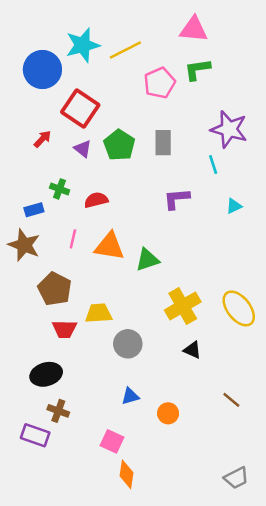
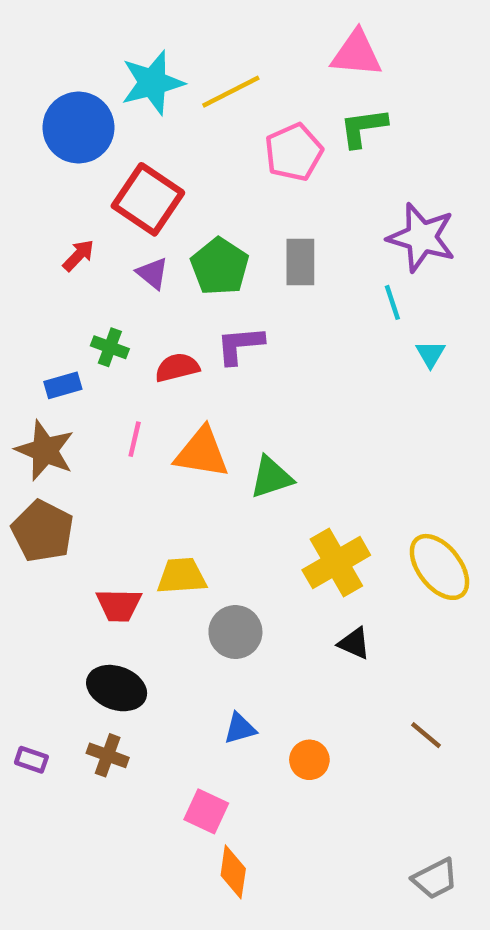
purple L-shape: (177, 199) -> (240, 345), moved
cyan triangle: (234, 206) -> (430, 354), moved, turned -35
brown pentagon: (55, 289) -> (43, 531), moved
black ellipse: (46, 374) -> (117, 688), moved, turned 36
purple rectangle: (35, 435) -> (31, 760), moved, size x0.6

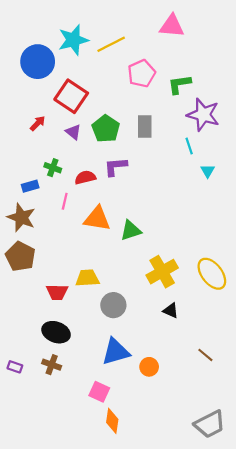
green L-shape: (363, 128) -> (179, 84), moved
pink line: (135, 439) -> (65, 201), moved
blue triangle: (240, 728) -> (116, 352), size x1.8
gray trapezoid: (435, 879) -> (210, 424), size x1.4

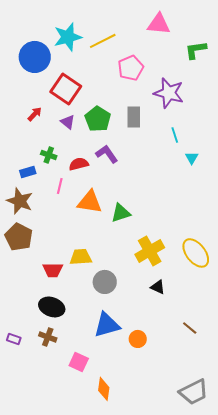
green L-shape: (179, 84) -> (196, 50), moved
purple star: (203, 115) -> (169, 93), moved
purple L-shape: (116, 167) -> (107, 154), turned 60
pink square: (99, 392) -> (79, 362), moved

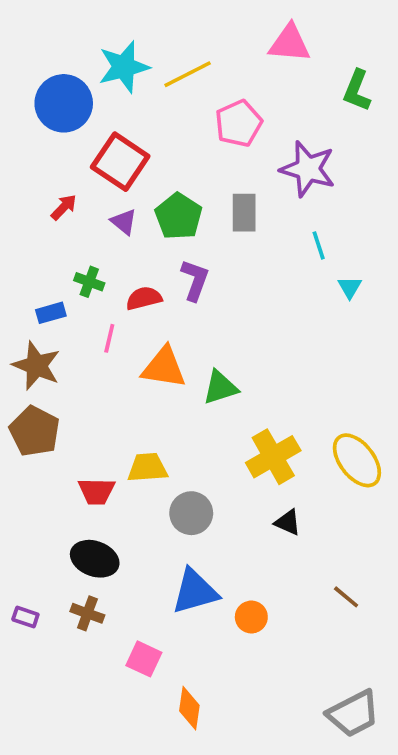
green L-shape: (196, 50) -> (357, 91), turned -60
purple L-shape: (107, 154) -> (195, 280), turned 55

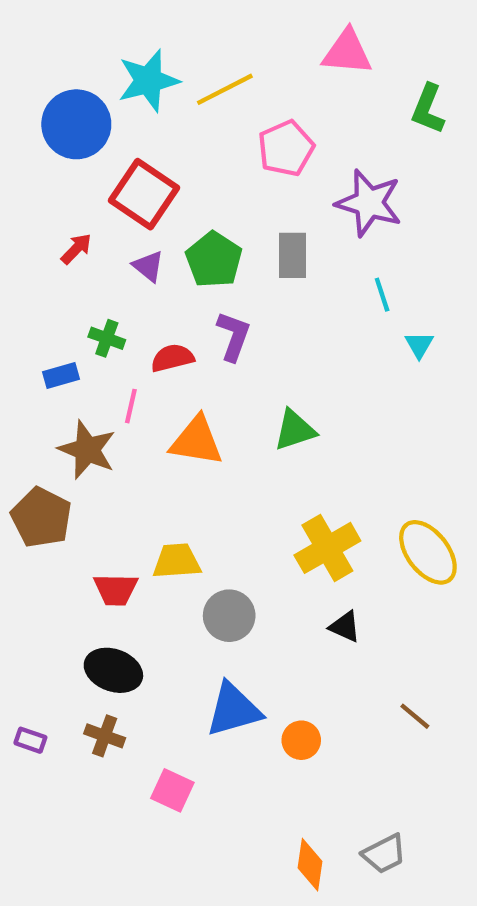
brown star: (36, 366) -> (87, 450), moved
green triangle: (220, 388) -> (295, 430), moved
orange diamond: (189, 708) -> (310, 865), moved
gray trapezoid: (353, 714) -> (384, 854), moved, size x0.7

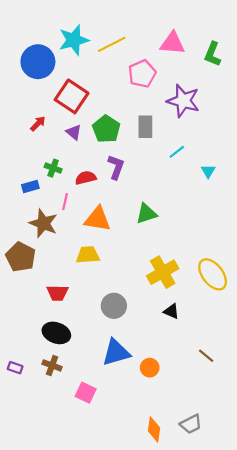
pink triangle: (347, 52) -> (172, 43), moved
cyan line: (382, 295) -> (177, 152), moved, turned 70
yellow trapezoid: (177, 561) -> (88, 255), moved

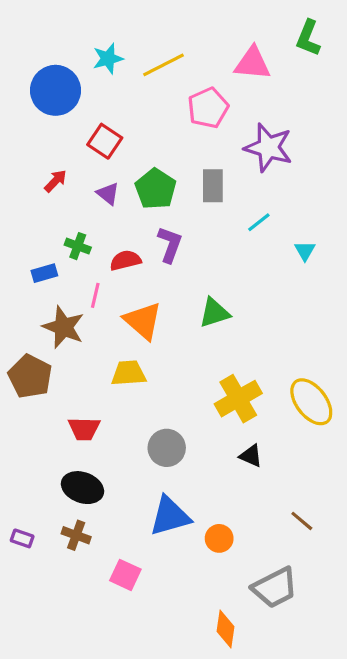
cyan star: (74, 40) -> (108, 59), size x0.7
green L-shape: (213, 54) -> (308, 38), moved
red square: (72, 96) -> (105, 141), size x0.7
orange triangle: (98, 219) -> (143, 321), turned 32
gray trapezoid: (191, 424) -> (275, 588), moved, size x1.4

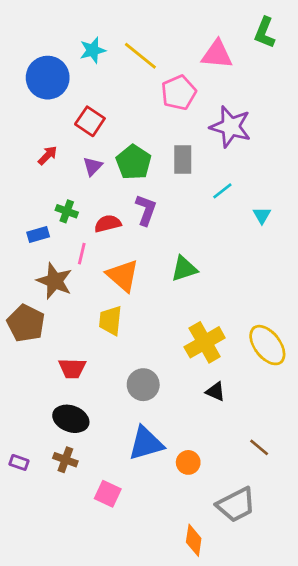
yellow line: (164, 65) -> (140, 56), turned 66
purple triangle: (108, 194) -> (93, 166), turned 35
yellow trapezoid: (129, 373) -> (110, 321), turned -80

